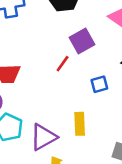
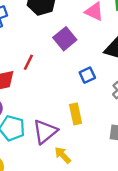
red line: (63, 64) -> (28, 62), moved

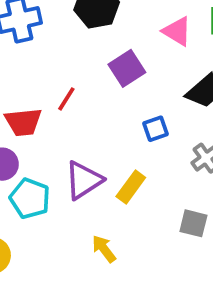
yellow rectangle: (76, 114) -> (131, 187), turned 42
purple triangle: (45, 132) -> (84, 180), moved

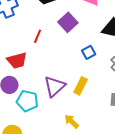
red line: (66, 99) -> (38, 36), moved

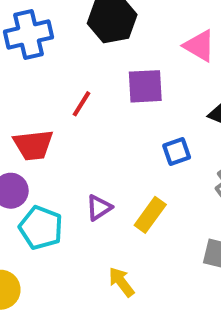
purple square: (68, 22) -> (145, 86), turned 30
purple triangle: (55, 86) -> (99, 208), size x0.6

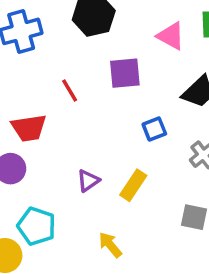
red line: (81, 104) -> (70, 90), turned -60
cyan pentagon: (41, 228) -> (36, 226), moved

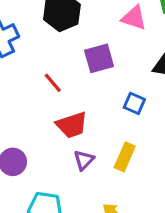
red trapezoid: (29, 128) -> (72, 125), moved
blue square: (154, 129) -> (134, 103), turned -35

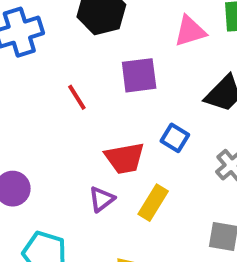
pink triangle: (134, 18) -> (190, 31), turned -44
red trapezoid: (72, 125) -> (125, 158), moved

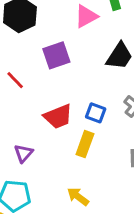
blue square: (175, 138) -> (96, 113), moved
purple triangle: (102, 199) -> (24, 153), moved

